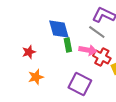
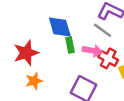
red star: (29, 52) -> (26, 53), size x1.6

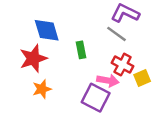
blue diamond: (60, 27) -> (47, 30), moved
pink arrow: (92, 51) -> (108, 80), moved

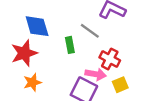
gray line: (116, 34) -> (90, 31), moved
yellow square: (142, 78) -> (120, 85), moved

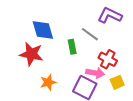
red star: (24, 53) -> (31, 54), turned 30
orange star: (32, 82) -> (48, 82), moved

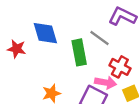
green rectangle: (72, 47) -> (79, 52), size x1.5
red star: (31, 54) -> (17, 49), moved, size x0.7

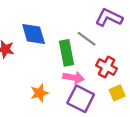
pink arrow: (106, 82) -> (74, 78), moved

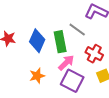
blue diamond: (34, 34) -> (37, 41), moved, turned 40
pink arrow: (74, 78) -> (66, 63), turned -54

